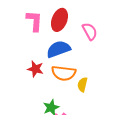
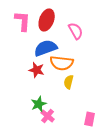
red star: (35, 69) -> (37, 70), moved
orange semicircle: (64, 73) -> (62, 63), moved

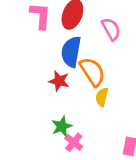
blue semicircle: (46, 48) -> (71, 52), turned -60
orange semicircle: (62, 63) -> (92, 72), turned -130

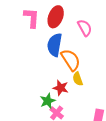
red star: (59, 81) -> (61, 88), moved
yellow semicircle: (102, 97) -> (78, 79), turned -32

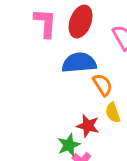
blue semicircle: (55, 45) -> (79, 63), turned 75
orange semicircle: (71, 60) -> (103, 85), size x0.7

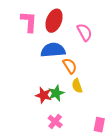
red star: (88, 126) -> (44, 95), moved
green star: (69, 145) -> (56, 93), moved

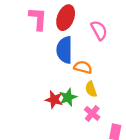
blue semicircle: (53, 50) -> (64, 50), turned -85
orange semicircle: (70, 66) -> (83, 67), turned -42
pink cross: (55, 121) -> (92, 113), moved

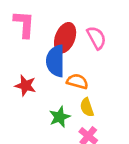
red ellipse: (66, 18) -> (65, 38), moved
red star: (54, 100) -> (25, 86), moved

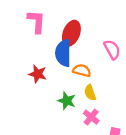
pink semicircle: (96, 38) -> (112, 49), moved
green star: (60, 117) -> (67, 101), turned -30

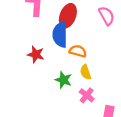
pink semicircle: (112, 49) -> (107, 16), moved

